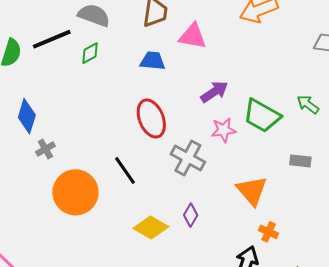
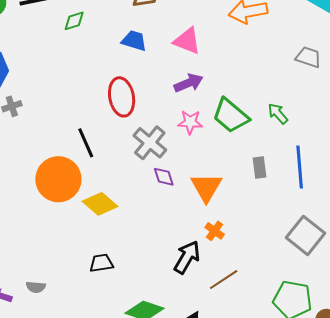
pink triangle: (193, 36) -> (187, 41), moved
gray rectangle: (300, 161) -> (260, 167), turned 65
orange circle: (75, 192) -> (58, 179), moved
purple diamond: (191, 215) -> (164, 177), moved, turned -60

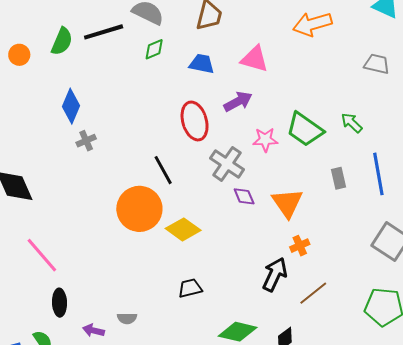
green diamond: (74, 21) -> (154, 49), moved
purple arrow: (189, 83) -> (238, 102), moved
orange cross: (215, 231) -> (300, 246), turned 36

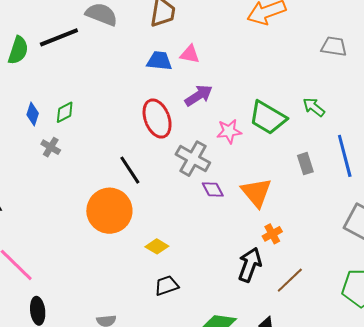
green diamond: (154, 49) -> (65, 112), moved
pink triangle: (255, 59) -> (190, 54), moved, size x0.7
blue diamond: (71, 106) -> (33, 114), size x0.7
gray cross: (86, 141) -> (51, 147), turned -30
yellow diamond: (183, 229) -> (157, 246), moved, size x0.7

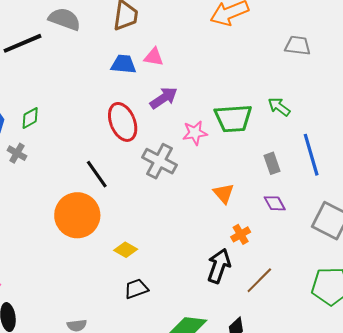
green trapezoid: (268, 118) -> (233, 118), turned -33
purple diamond: (213, 190) -> (275, 203), moved
orange triangle: (256, 192) -> (224, 193), size x0.7

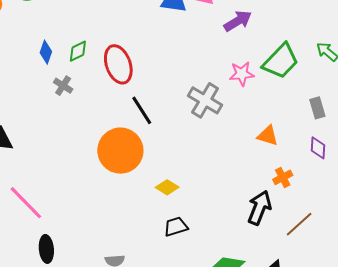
purple arrow: (164, 98) -> (238, 21), moved
green trapezoid: (233, 118) -> (281, 61), turned -45
red ellipse: (123, 122) -> (118, 64), moved
orange triangle: (224, 193) -> (268, 136), turned -35
purple diamond: (275, 203) -> (318, 148), turned 30

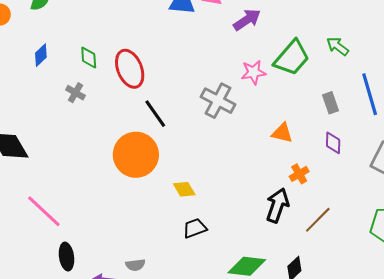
green diamond: (78, 51) -> (89, 57), turned -65
blue diamond: (46, 52) -> (41, 55), moved, turned 30
yellow diamond: (167, 187) -> (184, 189), turned 30

